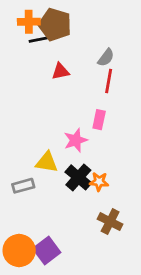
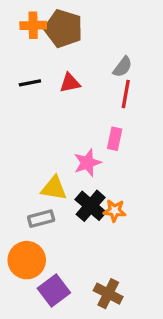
black line: (38, 40) -> (30, 83), moved
gray rectangle: (23, 186) -> (41, 219), moved
brown cross: (110, 222) -> (108, 294), moved
orange circle: (19, 250) -> (27, 260), moved

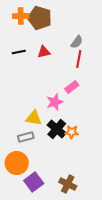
pink rectangle: (115, 139) -> (72, 87), turned 40

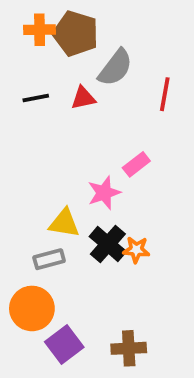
gray semicircle: (77, 42) -> (115, 68), moved, size x1.5
red line: (79, 59) -> (165, 94), moved
brown cross: (68, 184) -> (129, 348), turned -30

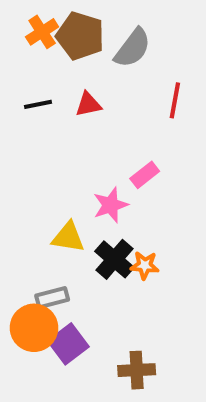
orange cross: (40, 30) -> (42, 32), turned -32
gray semicircle: (115, 68) -> (133, 48), moved
gray rectangle: (49, 259) -> (52, 298), moved
purple square: (64, 345) -> (68, 344), moved

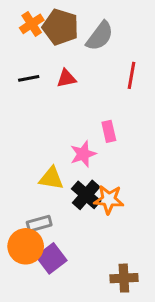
pink rectangle: (145, 175) -> (109, 131), turned -65
orange star: (145, 265) -> (109, 199), size x1.4
brown cross: (137, 370) -> (124, 278), moved

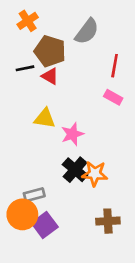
brown pentagon: (60, 27) -> (50, 51), moved
red triangle: (66, 78) -> (50, 76), moved, turned 42
pink rectangle: (109, 131) -> (113, 97), moved, turned -48
yellow triangle: (51, 178) -> (45, 118), moved
brown cross: (124, 278) -> (108, 221), moved

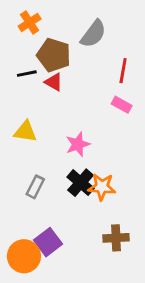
yellow triangle: (45, 118) -> (25, 132), moved
gray rectangle: (34, 195) -> (35, 187), moved, turned -48
orange circle: (22, 214) -> (24, 256), moved

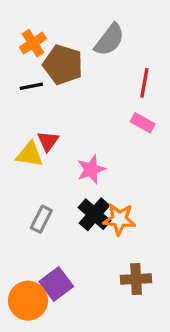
orange cross: (30, 23) -> (33, 43), moved
red triangle: (54, 82) -> (48, 141), moved, turned 36

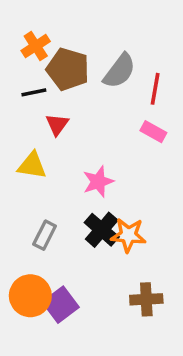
gray semicircle: (109, 40) -> (120, 71), moved
red triangle: (48, 141) -> (57, 124), moved
orange circle: (28, 301) -> (30, 296), moved

